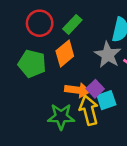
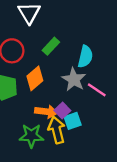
green rectangle: (72, 24) -> (51, 46), moved

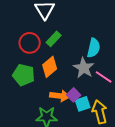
green rectangle: (51, 46) -> (54, 39), moved
yellow arrow: (57, 130) -> (100, 112), moved

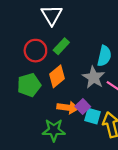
green pentagon: (24, 75) -> (29, 85), turned -30
cyan square: (83, 104) -> (92, 116), turned 35

